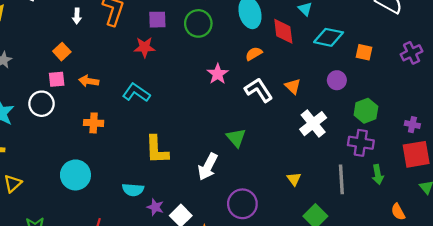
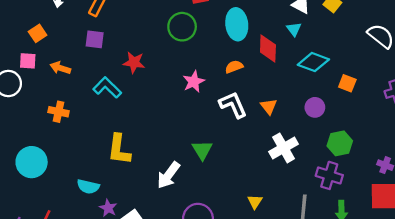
purple square: (157, 20) -> (95, 39), moved
red star: (145, 47) -> (134, 62), moved

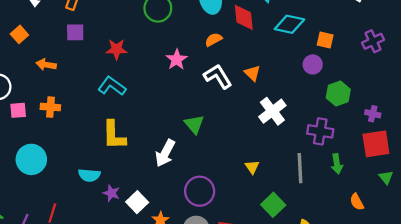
pink square: (28, 61) -> (18, 110), moved
cyan L-shape: (107, 88) -> (112, 86), moved
purple circle: (315, 107) -> (313, 64), moved
green hexagon: (340, 143) -> (338, 94), moved

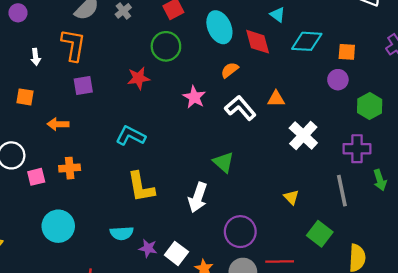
orange square: (19, 34) -> (25, 97), turned -30
red star: (116, 49) -> (138, 78), moved
orange triangle: (252, 73) -> (276, 99), turned -36

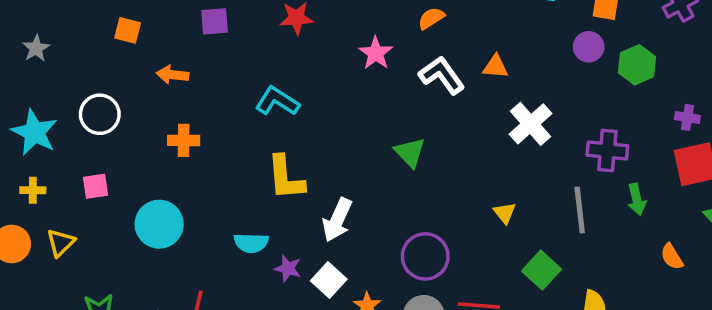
green hexagon: (370, 106) -> (637, 65), moved
pink square: (36, 177) -> (96, 186), moved
white arrow: (198, 197) -> (337, 220), moved

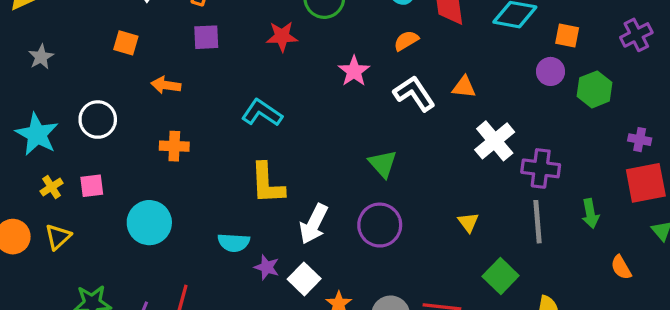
purple cross: (607, 151) -> (541, 168), moved
yellow cross: (33, 190) -> (52, 187), moved, turned -35
purple circle: (425, 256) -> (380, 225), moved

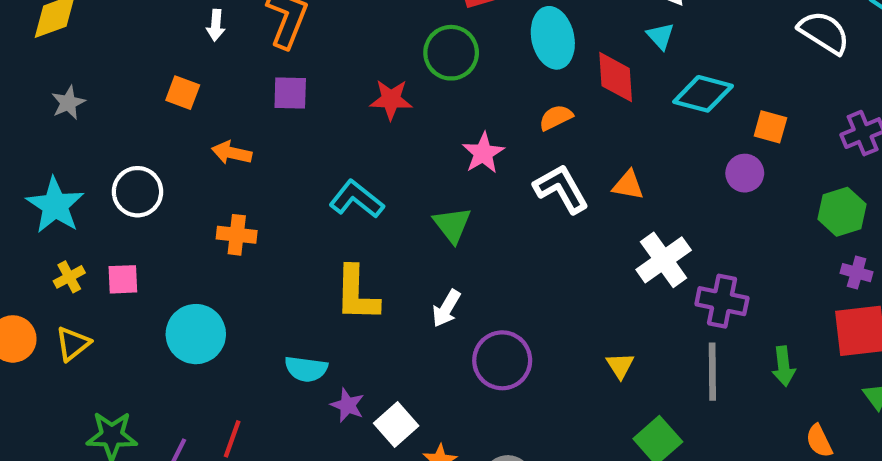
green hexagon: (595, 89) -> (842, 212), moved
green triangle: (383, 164) -> (452, 225), moved
white arrow: (314, 224) -> (446, 308), moved, size x0.7

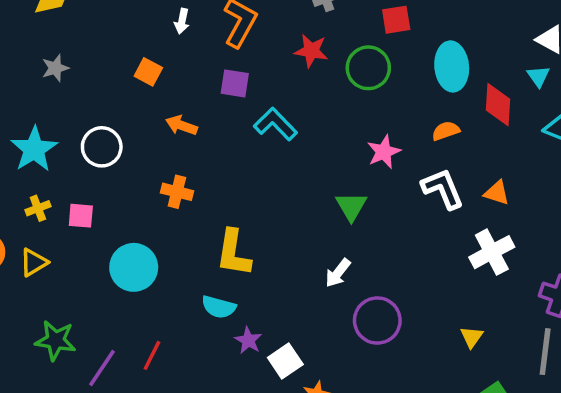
red star: (391, 100) -> (311, 51), moved
cyan L-shape: (357, 199) -> (275, 124), moved
white cross: (664, 260) -> (492, 252), moved
yellow L-shape: (357, 294) -> (233, 253), moved

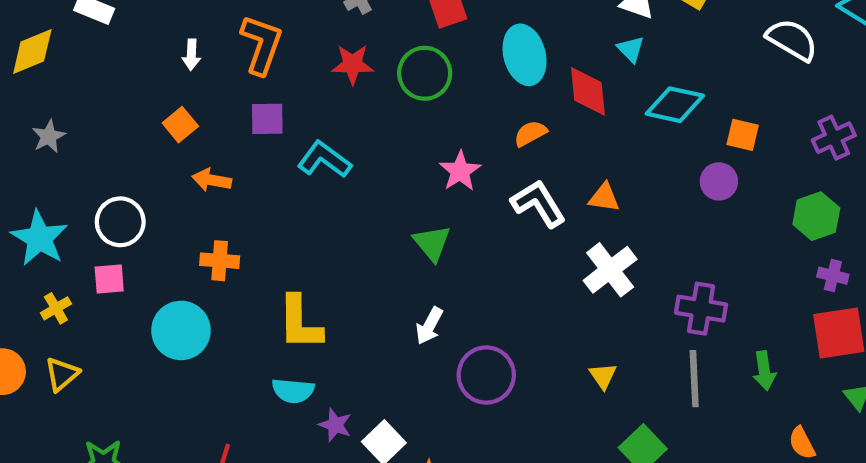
orange square: (148, 72) -> (180, 125), moved, turned 32
pink square: (81, 216) -> (109, 279), moved
cyan circle: (134, 267) -> (181, 330), moved

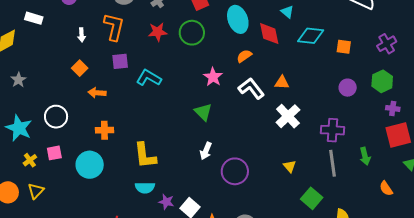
purple circle: (719, 181) -> (348, 88), moved
pink square: (109, 279) -> (54, 153), moved

